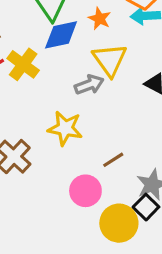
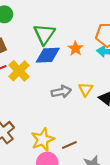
yellow triangle: (110, 60) -> (86, 89), moved, size x0.6
yellow star: (65, 128) -> (43, 140), moved, turned 30

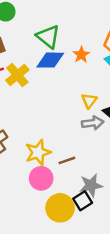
green triangle: (44, 34) -> (48, 37), turned -30
gray arrow: (61, 92) -> (93, 123), moved

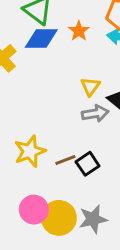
pink circle: (41, 178) -> (34, 210), moved
gray star: (91, 185) -> (93, 219), moved
black square: (83, 201) -> (88, 164), moved

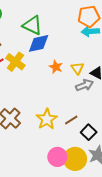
orange star: (79, 31) -> (56, 67), moved
black square: (88, 164) -> (89, 132), moved

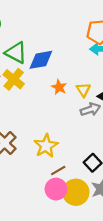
green triangle: (32, 25) -> (16, 53), moved
brown line: (71, 120) -> (58, 170), moved

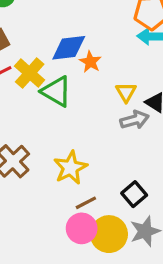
green triangle: (16, 53) -> (56, 91), moved
orange star: (59, 87) -> (90, 62), moved

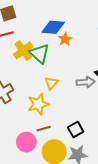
yellow cross: (30, 73) -> (23, 50), moved
yellow triangle: (126, 92) -> (51, 83), moved
pink circle: (82, 228) -> (26, 142), moved

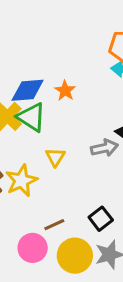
blue diamond: (53, 27) -> (28, 90), moved
yellow star: (38, 104) -> (21, 181), moved

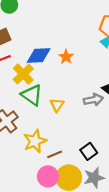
green triangle: (31, 117) -> (32, 95), moved
yellow star: (21, 181) -> (35, 141), moved
pink circle: (33, 248) -> (48, 176), moved

